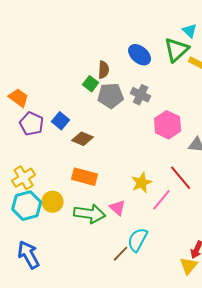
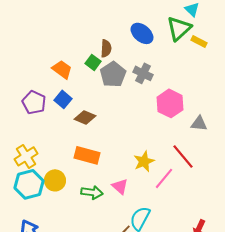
gray pentagon: (111, 96) -> (113, 74), turned -30
orange trapezoid: (19, 98) -> (62, 69), moved
green arrow: (90, 214) -> (92, 192), size x0.7

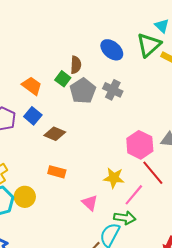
pink hexagon: (170, 103) -> (140, 145), moved
orange rectangle: (87, 155) -> (57, 172), size x0.7
yellow star: (144, 161) -> (114, 178), turned 30
green arrow: (92, 192) -> (125, 218), moved

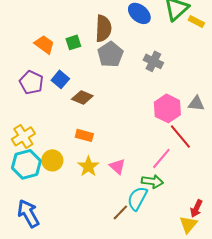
brown semicircle: (76, 65) -> (103, 28), size x1.5
green square: (63, 79) -> (73, 42), moved, turned 35
orange trapezoid: (32, 86) -> (44, 44), moved
gray cross: (113, 90) -> (153, 61), moved
yellow star: (114, 178) -> (88, 166), moved, turned 30

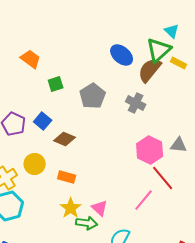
brown semicircle: (103, 28) -> (150, 70), moved, turned -144
orange trapezoid: (44, 44) -> (31, 59), moved
yellow circle: (52, 160) -> (35, 164), moved
green arrow: (152, 181) -> (87, 223), moved

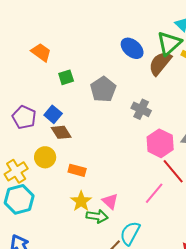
gray cross: (136, 103) -> (141, 109), moved
brown diamond: (65, 139) -> (61, 132), moved, turned 35

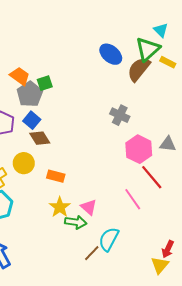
orange trapezoid: (41, 52) -> (20, 76), moved
gray pentagon: (103, 89) -> (30, 94), moved
pink line: (154, 193) -> (133, 199), turned -75

